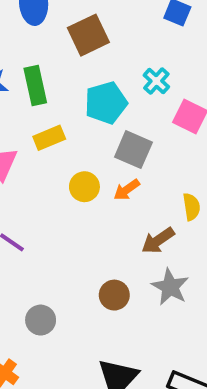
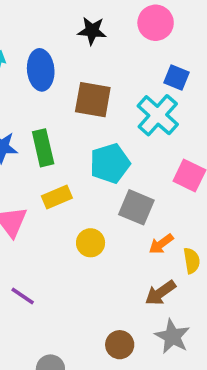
brown square: (88, 35) -> (93, 100), turned 36
cyan cross: (156, 81) -> (158, 115), moved, size x1.6
orange arrow: (127, 190) -> (161, 244), moved

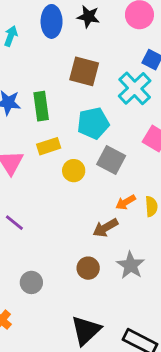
blue ellipse: (41, 70) -> (52, 21), moved
yellow circle: (91, 243) -> (74, 171), moved
orange arrow: (161, 244) -> (126, 202), moved
brown arrow: (160, 293) -> (105, 228), moved

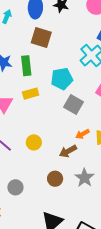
brown square: (84, 71) -> (41, 37), moved
yellow circle: (74, 171) -> (34, 142), moved

